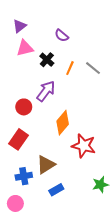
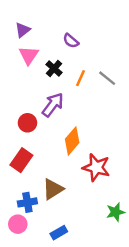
pink triangle: (25, 48) -> (29, 55), turned -42
blue rectangle: (56, 190) -> (59, 233), moved
pink circle: (15, 203) -> (18, 224), moved

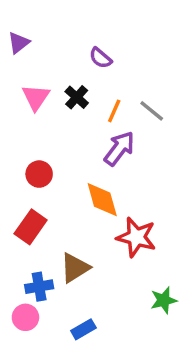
purple triangle: (23, 30) -> (19, 43), moved
pink triangle: (29, 55) -> (36, 97), moved
purple arrow: (53, 105) -> (119, 148), moved
orange diamond: (72, 141) -> (102, 200), turned -56

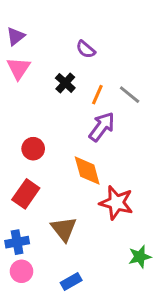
pink triangle: (36, 97) -> (19, 68), moved
brown triangle: (75, 268) -> (64, 229), turned -36
blue cross: (39, 287) -> (17, 242), moved

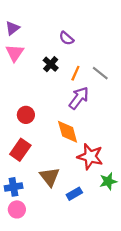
green star: (140, 257) -> (108, 181), moved
blue rectangle: (71, 282) -> (74, 194), moved

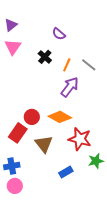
red circle: (26, 115) -> (32, 117), moved
orange diamond: (68, 132) -> (60, 117), turned -45
brown triangle: (50, 177) -> (44, 144), moved

